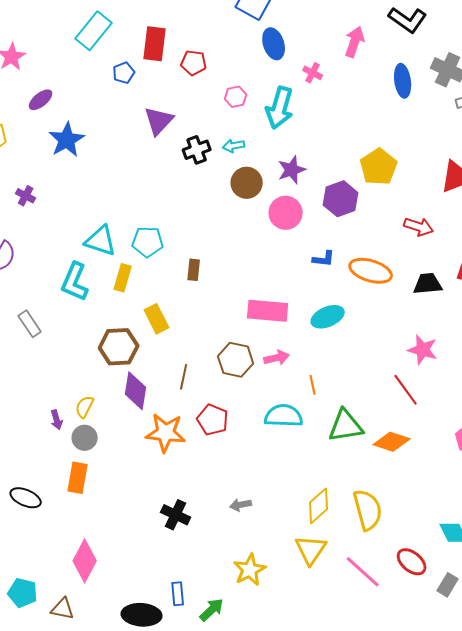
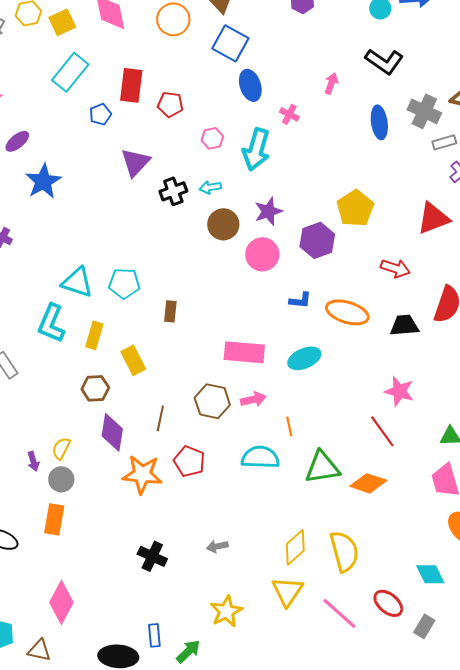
pink arrow: (355, 42) -> (331, 83), size x0.7
yellow rectangle: (123, 278) -> (94, 335), moved
brown hexagon: (119, 347) -> (95, 388), size x0.7

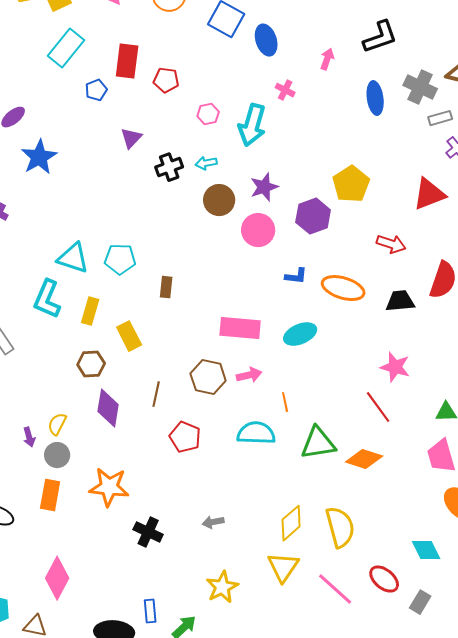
black L-shape: (384, 61) -> (380, 37), turned -54
blue ellipse: (250, 85) -> (266, 40), moved
purple triangle: (135, 162) -> (131, 138), size x0.7
orange star: (142, 474) -> (109, 487), moved

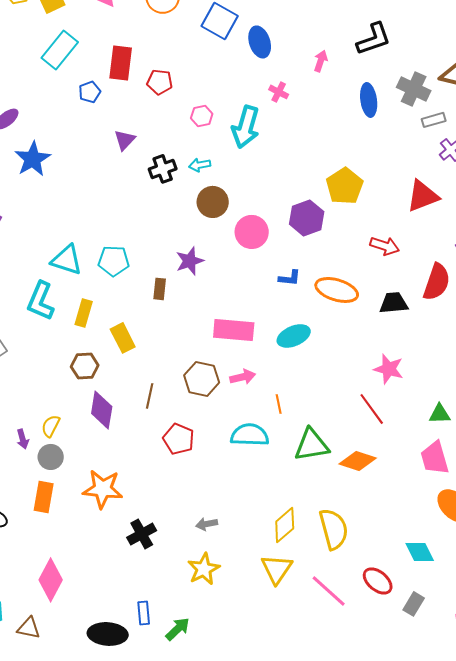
purple star: (264, 187) -> (190, 261), moved
black cross: (148, 532) -> (142, 534), turned 36
yellow star: (222, 587) -> (204, 569), moved

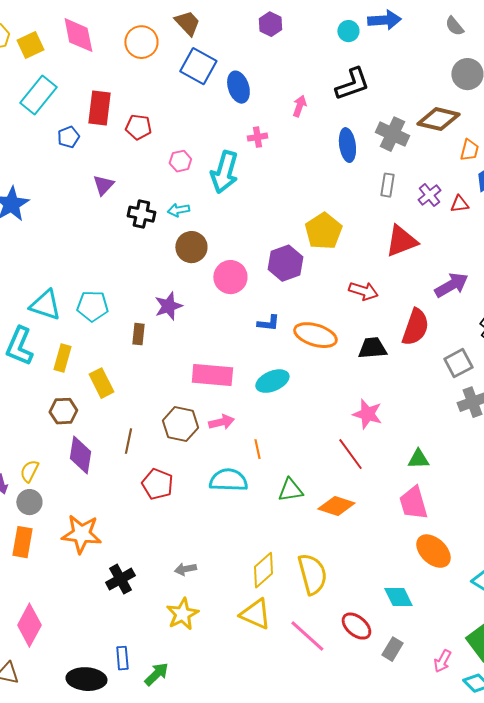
pink cross: (279, 92) -> (257, 137), turned -36
gray rectangle: (434, 120) -> (387, 185), moved, turned -65
black cross: (163, 169) -> (141, 214), turned 32
green triangle: (312, 445) -> (290, 490), size x0.7
yellow triangle: (277, 569) -> (255, 614), turned -40

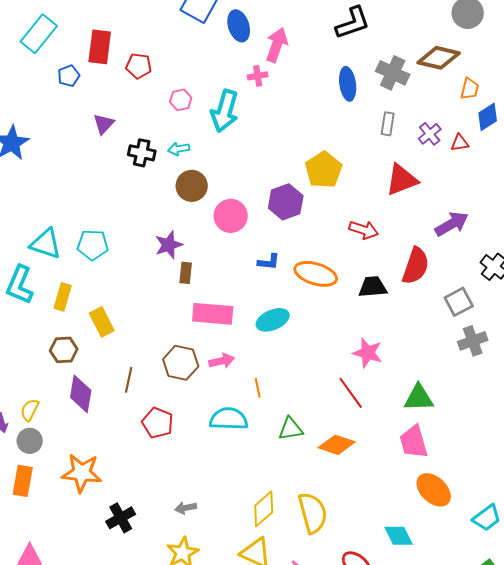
pink arrow: (299, 106) -> (277, 45), moved, size x1.6
brown rectangle: (138, 334) -> (186, 273), moved
green triangle: (418, 459) -> (419, 398), size x1.4

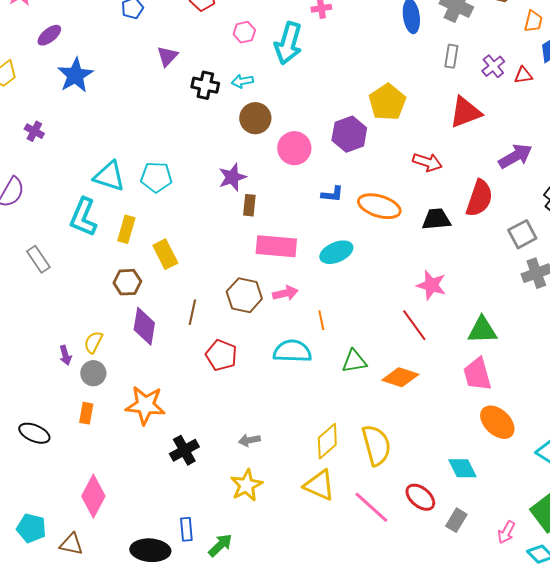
orange rectangle: (23, 481) -> (86, 413), size x0.7

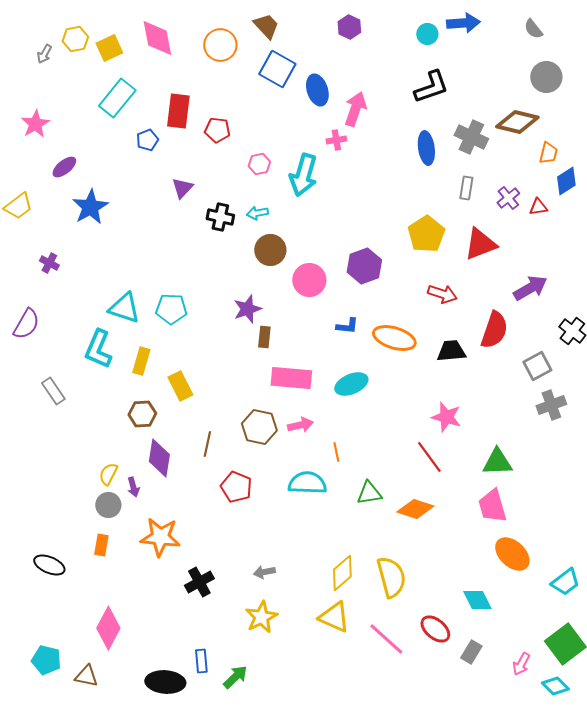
yellow pentagon: (387, 102) -> (426, 234), moved
purple arrow: (65, 355) -> (133, 487), moved

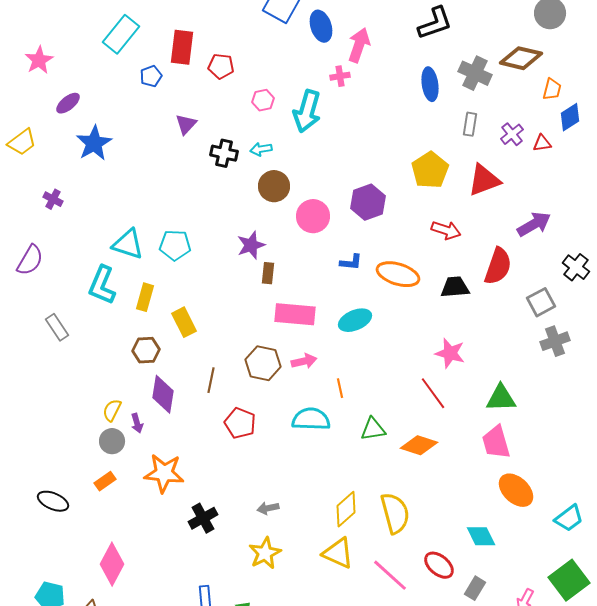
orange rectangle: (101, 545) -> (105, 481), turned 45

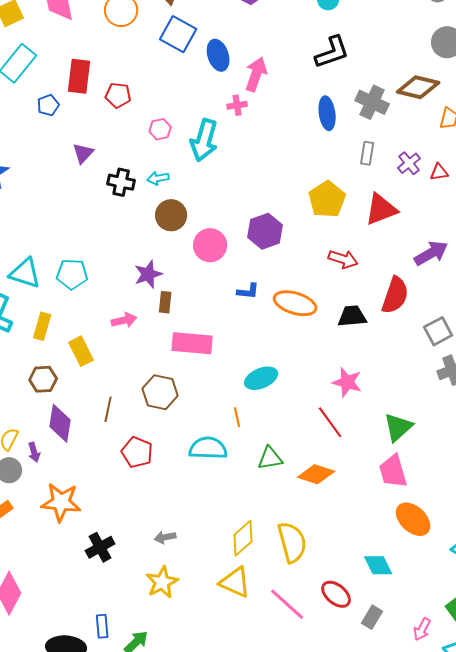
cyan ellipse: (355, 320) -> (261, 378), moved
pink arrow: (304, 361) -> (124, 320), moved
green triangle: (501, 398) -> (398, 427), turned -40

